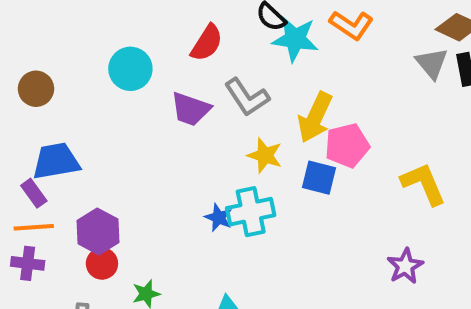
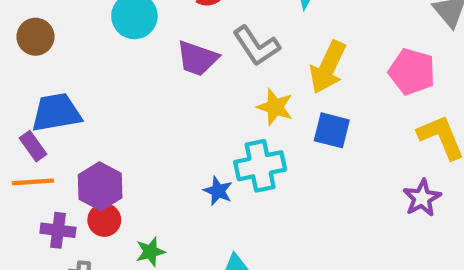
pink pentagon: (347, 146) -> (412, 72), moved, turned 30
blue star: (219, 218) -> (218, 191), moved
purple cross: (28, 263) -> (58, 230), moved
purple star: (405, 266) -> (422, 198), moved

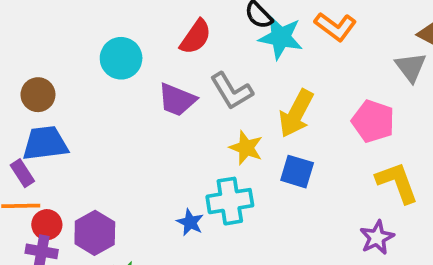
brown circle: (35, 37) -> (38, 95), moved
purple hexagon: (100, 186) -> (95, 233), moved
red circle: (104, 220) -> (47, 225), moved

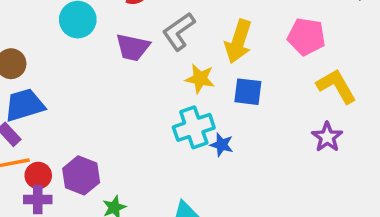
gray L-shape: (232, 91) -> (179, 31), turned 96
blue star: (190, 222) -> (222, 145), moved

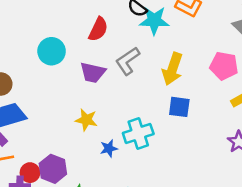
yellow star: (200, 79) -> (86, 120), moved
blue star: (222, 145) -> (109, 148), moved, turned -30
red circle: (38, 175) -> (30, 173), moved

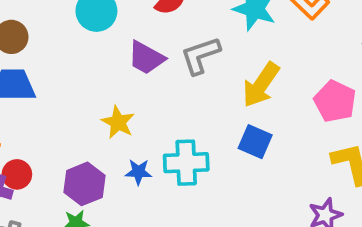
purple hexagon: (53, 169) -> (84, 184), moved

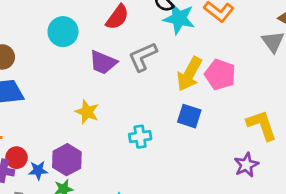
pink pentagon: (335, 101) -> (220, 75), moved
cyan cross: (186, 163) -> (140, 137), size x0.7
blue star: (138, 172) -> (38, 170), moved

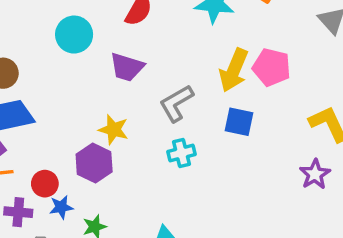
gray L-shape: (143, 57) -> (176, 103), moved
red circle: (16, 158) -> (45, 184), moved
purple hexagon: (67, 160) -> (94, 163), moved

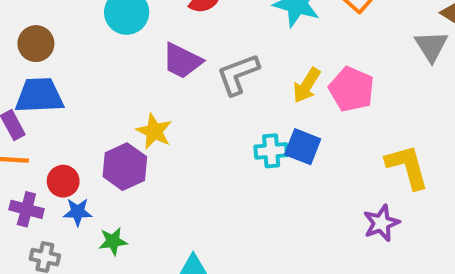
yellow arrow: (234, 70) -> (307, 85), size x0.7
gray L-shape: (176, 103) -> (238, 74), moved
cyan cross: (182, 153) -> (271, 151), moved

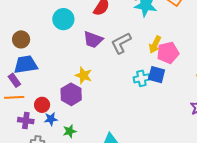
pink pentagon: (351, 89) -> (168, 53), moved, turned -30

